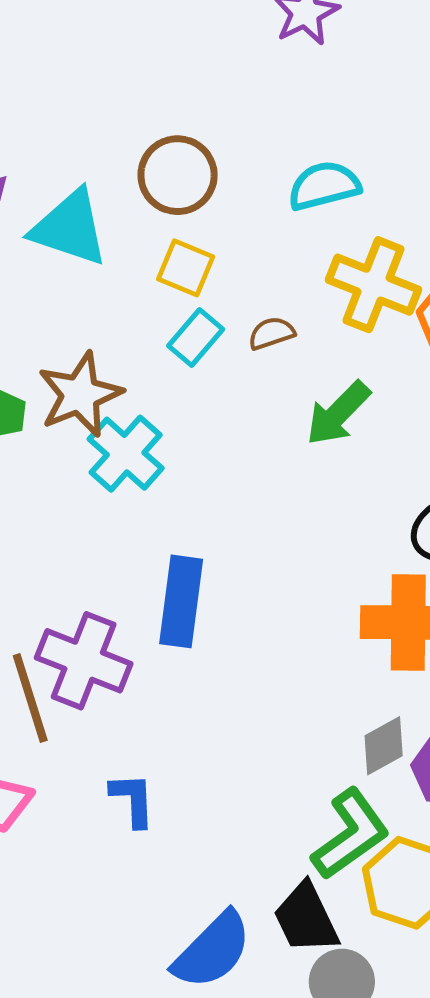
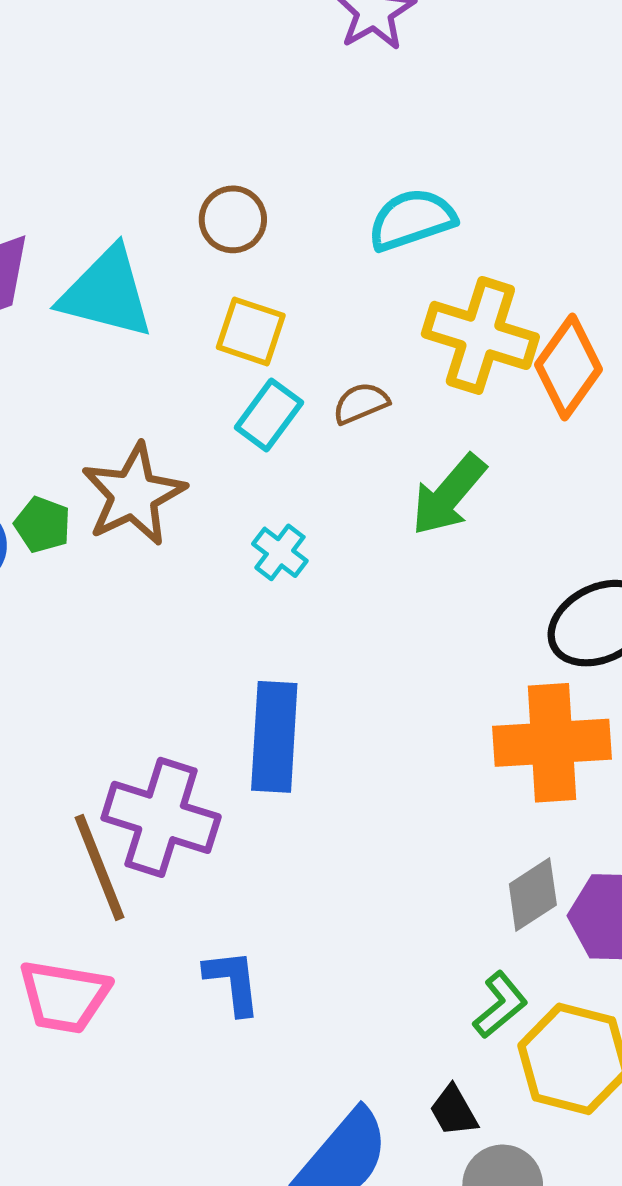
brown circle: (178, 175) -> (233, 219), size x0.7
cyan cross: (126, 454) -> (280, 552), moved, size x0.6
green L-shape: (350, 834) -> (500, 1005), size x0.6
black trapezoid: (306, 918) -> (454, 1111), size x0.6

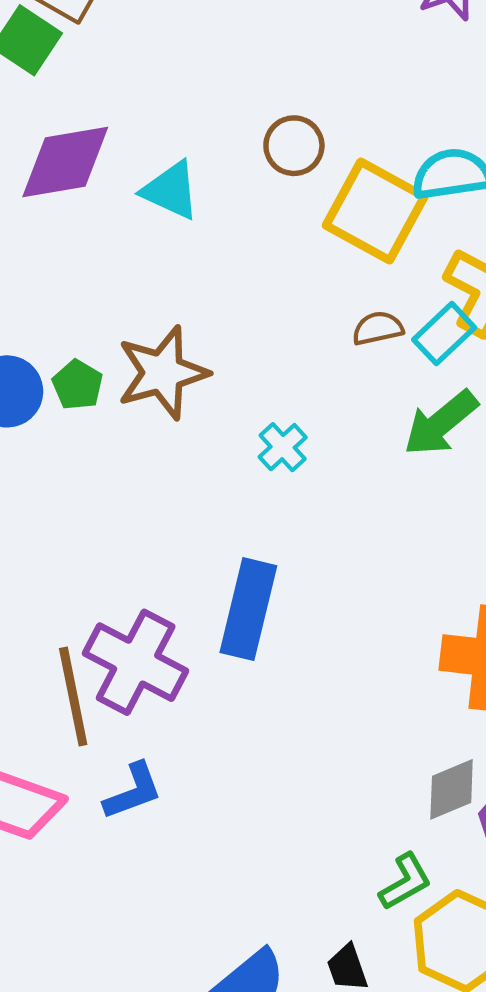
cyan triangle: (106, 293) -> (171, 190), size x0.7
yellow square: (251, 331) -> (375, 211), moved, size x1.6
cyan rectangle: (269, 415) -> (444, 334), moved
blue L-shape: (233, 982) -> (133, 791), moved, turned 66

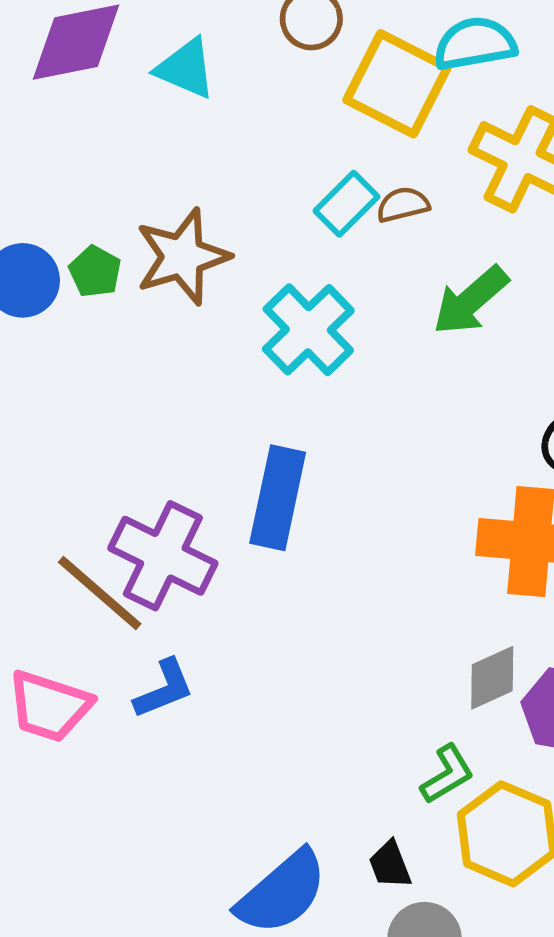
cyan rectangle: (444, 334) -> (347, 204), moved
cyan cross: (283, 447) -> (308, 330), size x1.8
brown line: (73, 697) -> (100, 593), turned -36

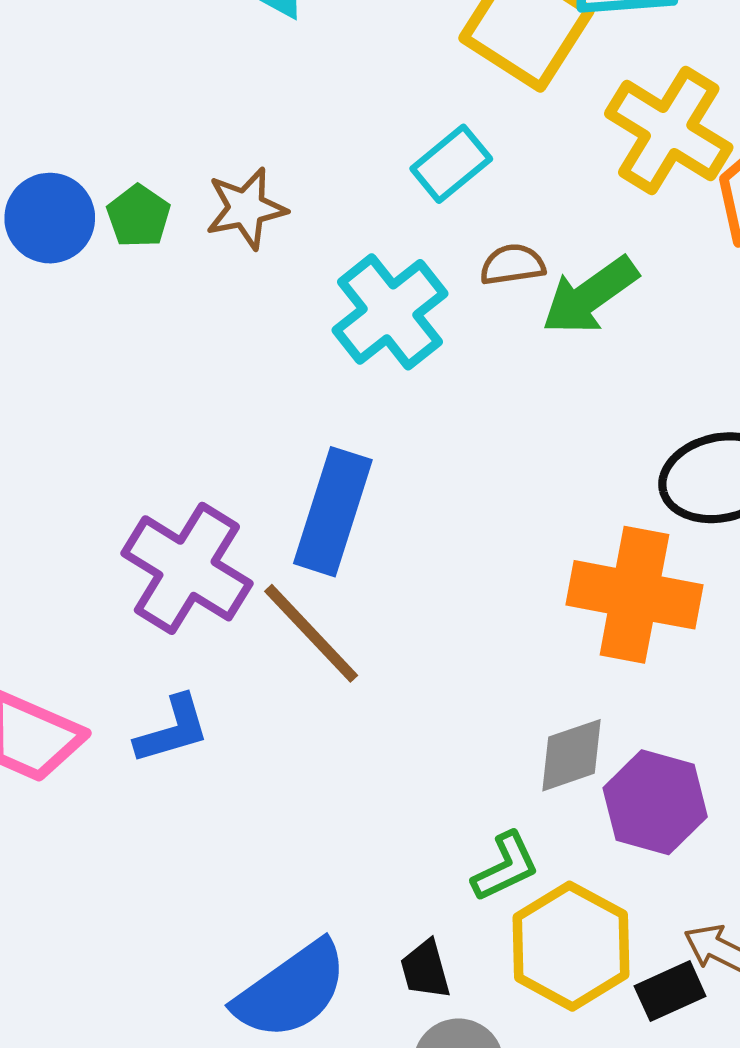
brown semicircle: (403, 205) -> (512, 265), moved
brown star: (182, 257) -> (246, 208), size x0.7
brown line: (100, 593) -> (311, 633), moved

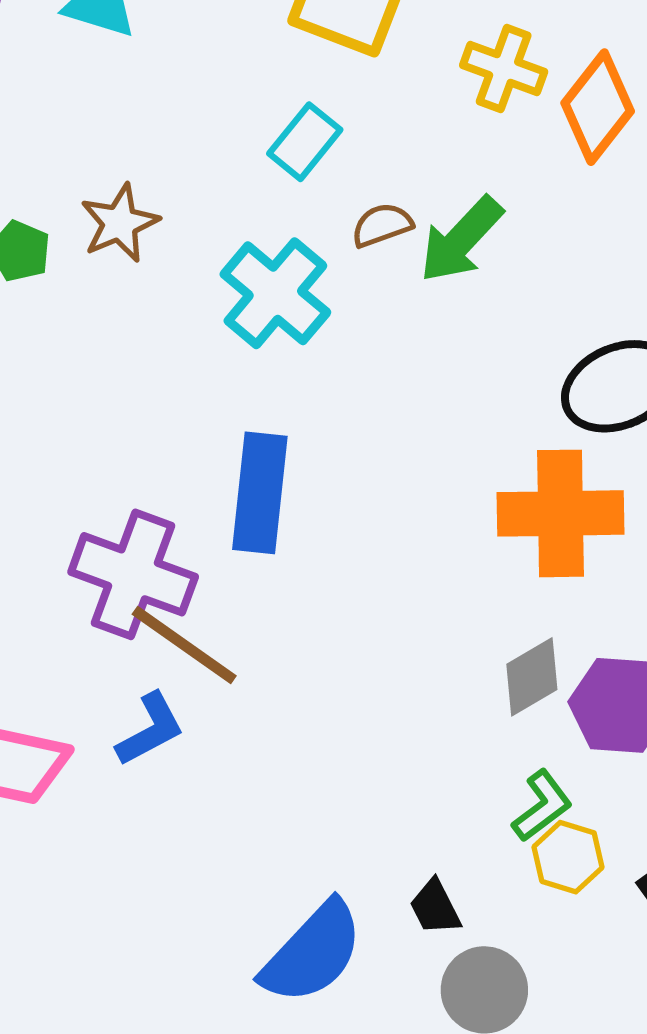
yellow cross: (669, 131) -> (504, 69), size x0.7
brown line: (311, 633) -> (184, 645), moved
green L-shape: (505, 867) -> (542, 806), moved
yellow hexagon: (571, 946) -> (568, 857), size x0.6

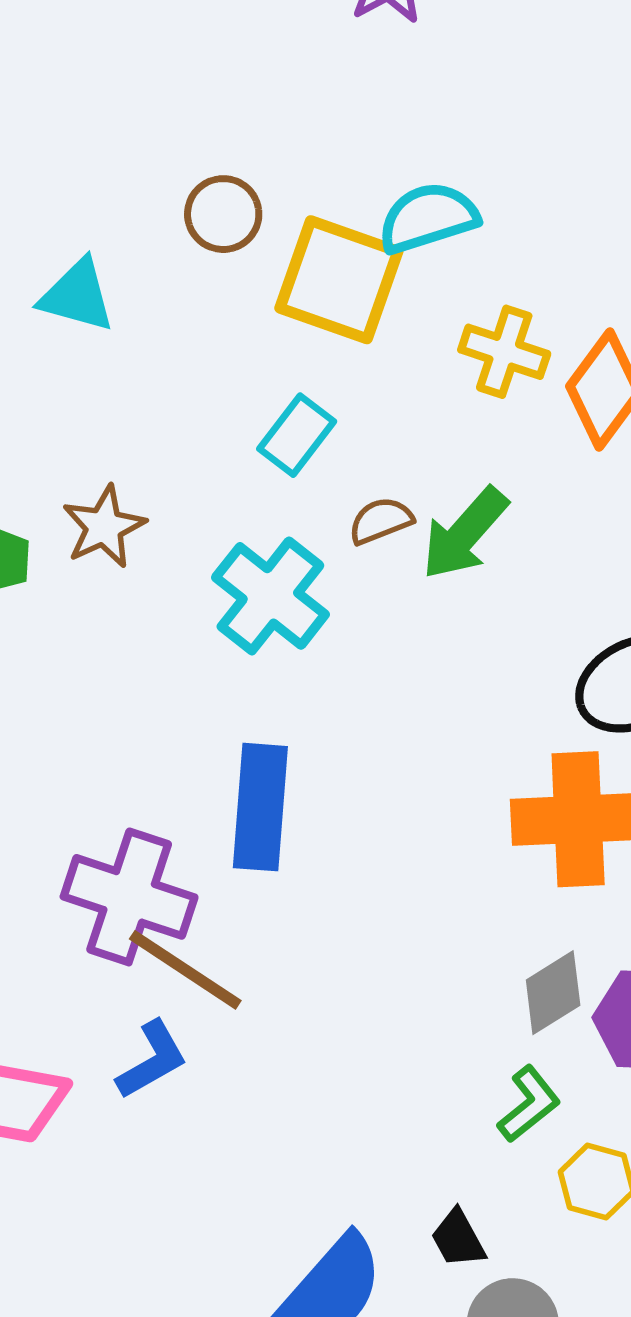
green L-shape: (542, 806) -> (529, 1104), moved

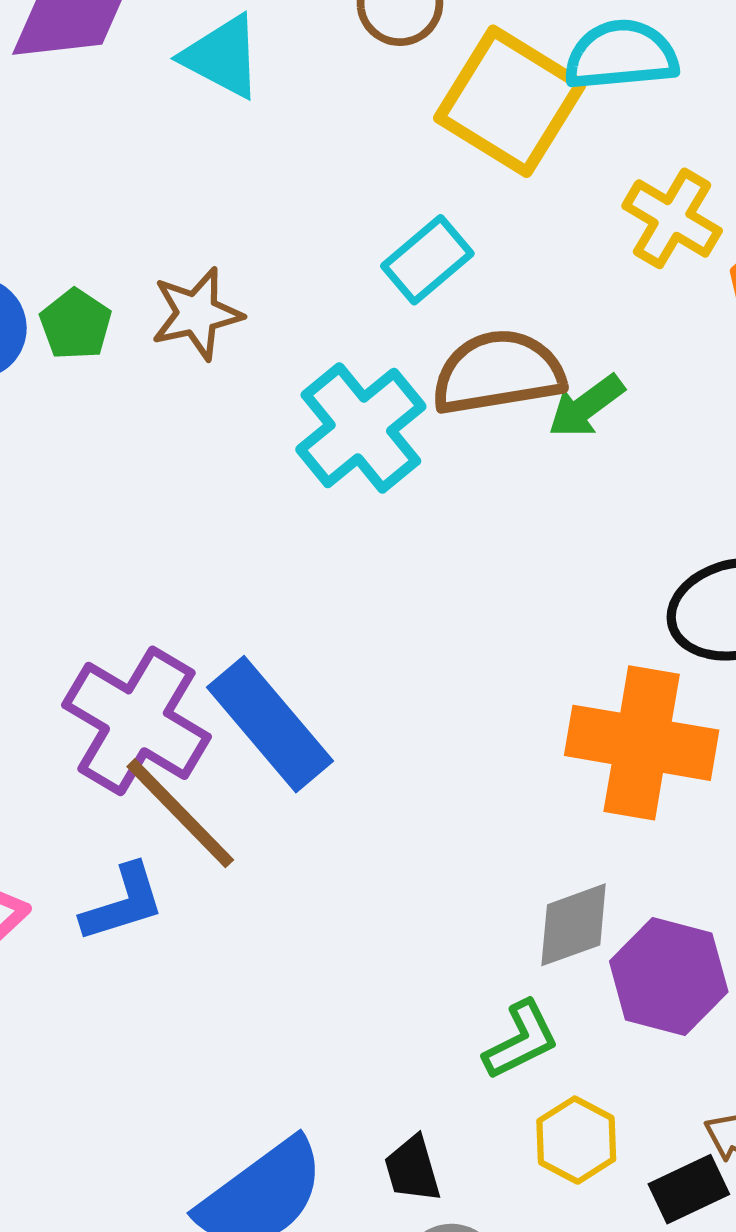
brown semicircle: (381, 521) -> (498, 372), size x1.8
green arrow: (465, 533) -> (586, 406), size x0.7
blue rectangle: (260, 807) -> (270, 724), moved, turned -57

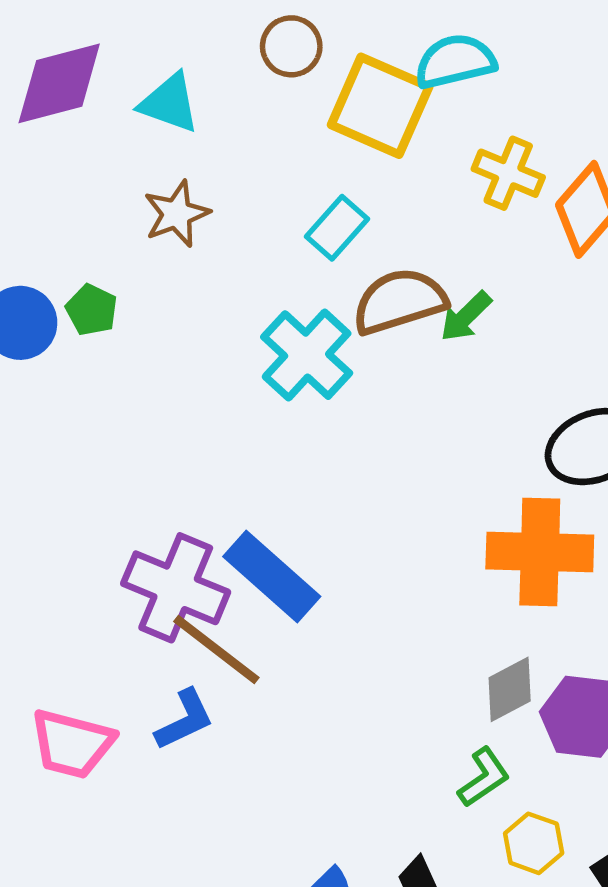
brown star: (197, 314) -> (177, 214), moved

